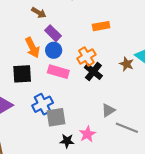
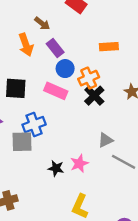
orange arrow: (32, 48) -> (26, 45), moved
blue circle: (54, 50) -> (65, 69), moved
gray square: (56, 117) -> (22, 142), moved

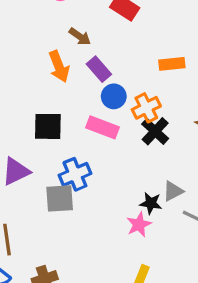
black star: (56, 168) -> (151, 203), moved

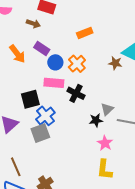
brown arrow: (80, 36) -> (33, 24), moved
black square: (48, 126) -> (30, 99), moved
black cross: (155, 131) -> (76, 93), moved
pink star: (139, 224) -> (105, 143), moved

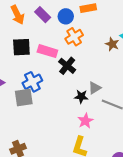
blue circle: (55, 62) -> (66, 16), moved
black square: (30, 99) -> (21, 47), moved

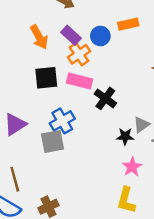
orange cross: (74, 37) -> (79, 54), moved

